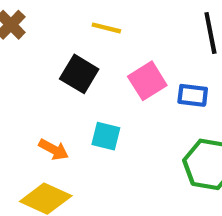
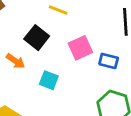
orange arrow: (54, 149) -> (15, 61), moved

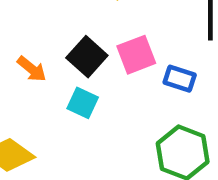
black square: (37, 38) -> (87, 57), moved

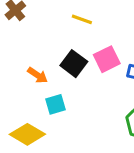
cyan square: (83, 103) -> (56, 104), moved, turned -36

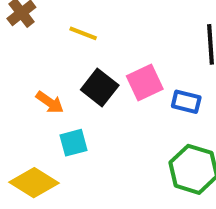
yellow line: (82, 19) -> (83, 33), moved

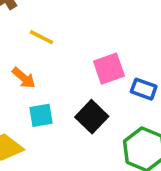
yellow line: (83, 33) -> (41, 37), moved
black square: (100, 87) -> (92, 117), moved

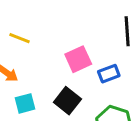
blue rectangle: (144, 89) -> (109, 74), turned -35

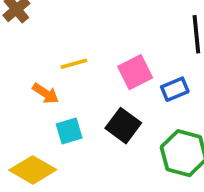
yellow line: (19, 38) -> (74, 64), moved, turned -35

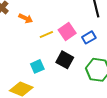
yellow line: (74, 64) -> (46, 34), moved
orange arrow: (46, 93) -> (26, 18), moved

